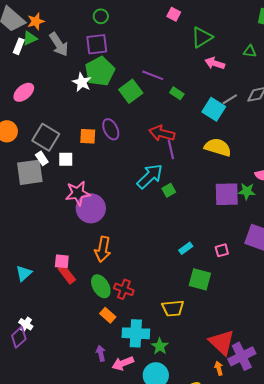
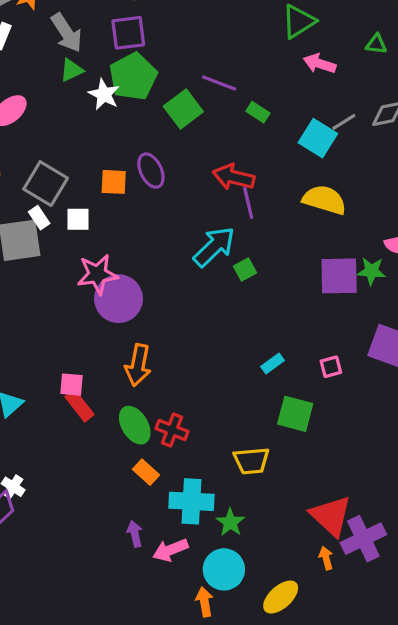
green triangle: (30, 38) -> (72, 70), moved

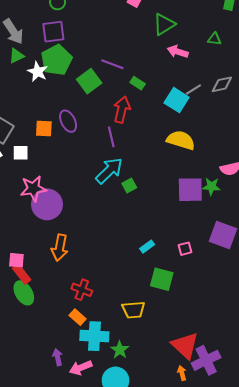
red arrow: (234, 177) -> (122, 110), moved, turned 90
purple line: (248, 203) -> (111, 137), moved
green ellipse: (135, 425) -> (24, 293), moved
orange rectangle: (146, 472) -> (78, 317), moved

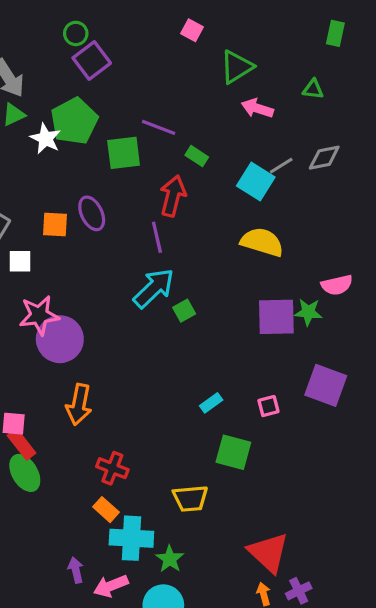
purple square: (53, 32) -> (92, 61), moved, turned -30
green square: (89, 81) -> (124, 153), turned 30
purple cross: (206, 360) -> (299, 591), moved, size x0.6

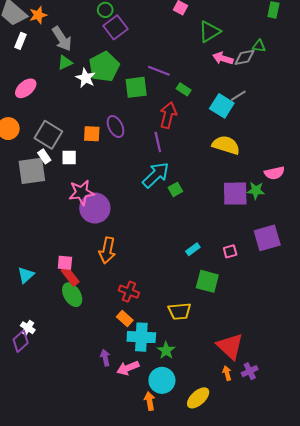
gray diamond: (324, 158) -> (245, 57), moved
purple square: (326, 385) -> (267, 238), turned -36

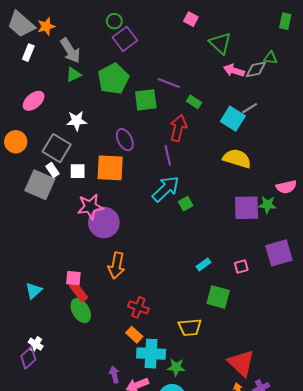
green triangle: (209, 32) -> (220, 43), turned -45
white star: (86, 78) -> (77, 121), moved, turned -30
orange square: (92, 134) -> (110, 168), moved, size x1.6
gray square: (32, 171) -> (40, 185), turned 32
green star: (166, 350) -> (176, 367), turned -30

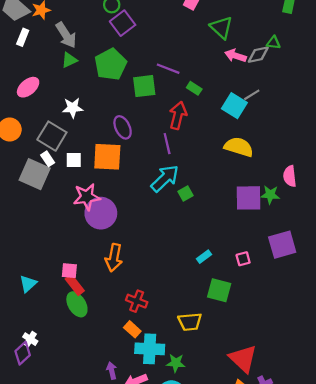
pink semicircle: (286, 187) -> (290, 176), turned 96

